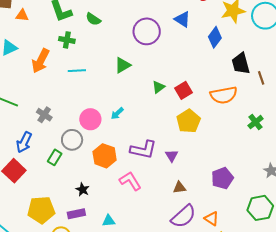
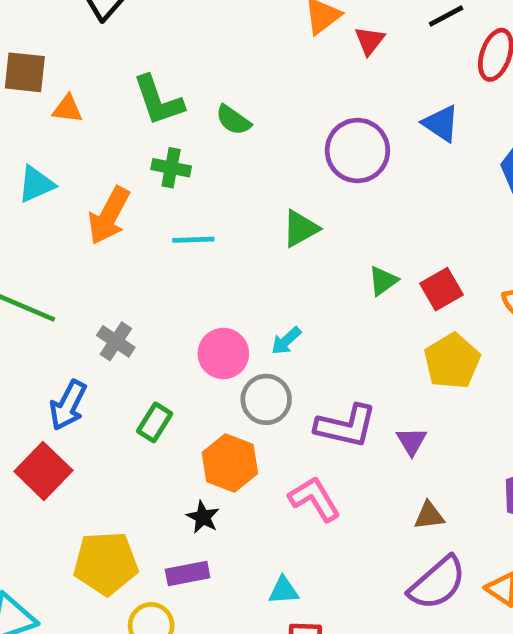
gray circle: (72, 140) -> (266, 399), moved
orange hexagon: (105, 156) -> (230, 463), moved
green rectangle: (55, 157) -> (155, 422), moved
cyan triangle: (109, 221) -> (283, 590), moved

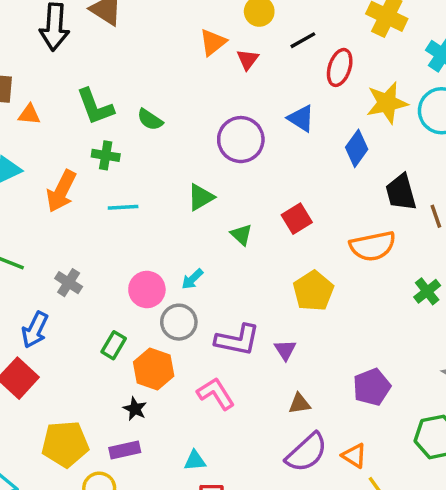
green triangle: (383, 281) -> (241, 235), moved, turned -40
red square: (442, 289) -> (297, 219), moved
green rectangle: (155, 422) -> (114, 345), moved

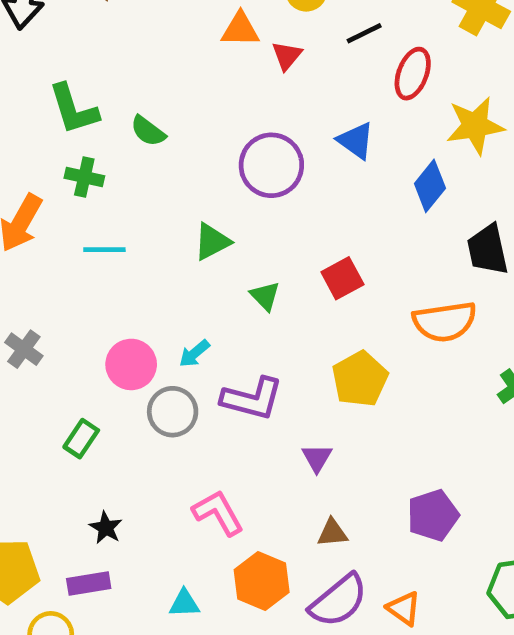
orange triangle: (213, 42) -> (240, 29), turned 36
purple L-shape: (237, 340) -> (252, 399), moved
orange hexagon: (154, 369) -> (262, 581), moved

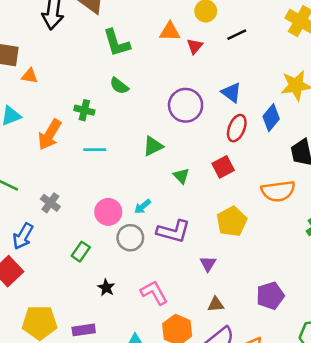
red ellipse: (413, 74) -> (237, 128), moved
green L-shape: (74, 109) -> (116, 43), moved
black star: (106, 528) -> (106, 288), moved

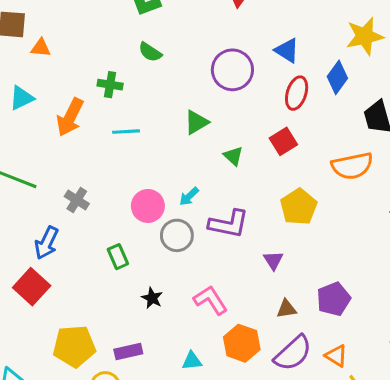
green rectangle: (81, 252) -> (118, 257), turned -54
purple pentagon: (270, 296) -> (334, 299), moved

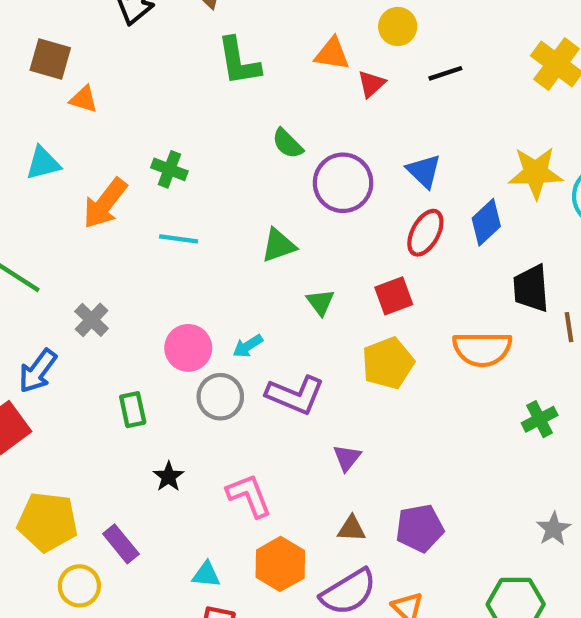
green semicircle: (150, 52) -> (288, 144), moved
yellow pentagon: (299, 207) -> (388, 363), moved
purple rectangle: (128, 351) -> (121, 544), turned 52

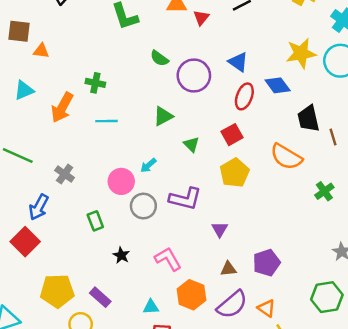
blue diamond: (486, 222) -> (278, 85), turned -75
cyan arrow: (248, 346) -> (148, 165), moved
orange semicircle: (482, 349) -> (286, 157), turned 40

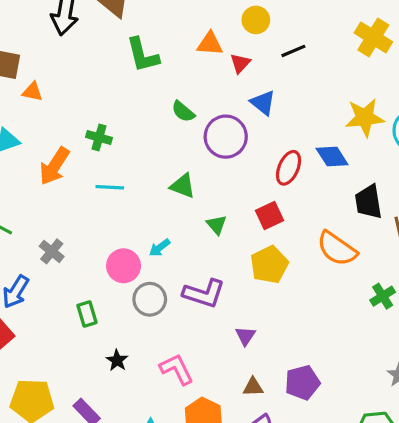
blue triangle: (238, 62) -> (263, 103), moved
green triangle: (163, 116) -> (183, 186), turned 45

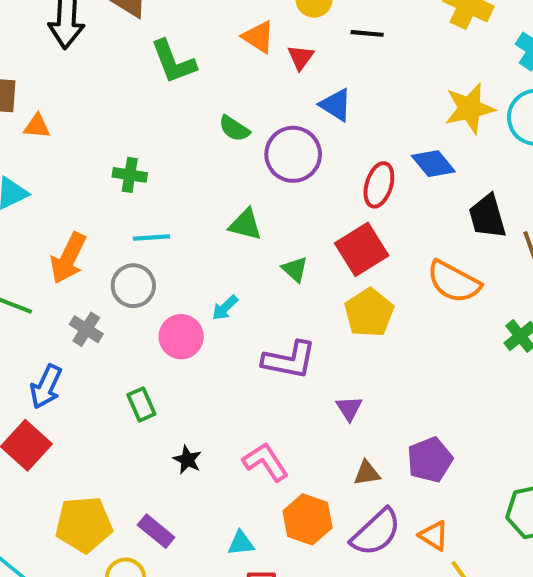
orange triangle: (210, 44) -> (258, 37), turned 36
black line: (293, 51) -> (367, 33), turned 35
orange arrow: (54, 166) -> (68, 258), moved
red square: (269, 216) -> (362, 249), size x1.4
gray circle: (150, 299) -> (133, 286), moved

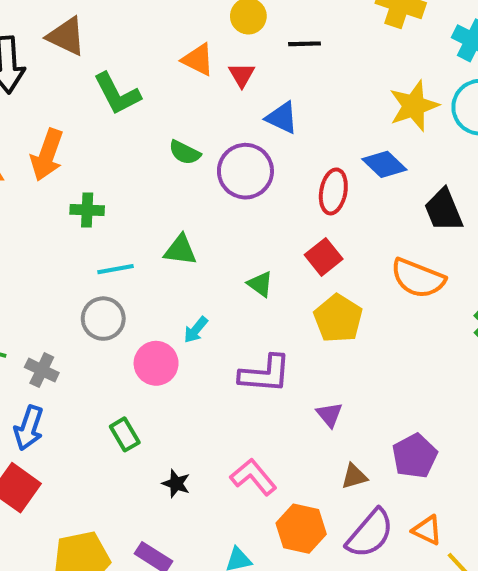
green triangle: (245, 225) -> (180, 250), moved
red square: (362, 249) -> (324, 257), size x0.7
orange arrow: (68, 258) -> (47, 155), moved
gray cross: (86, 329) -> (42, 370), moved

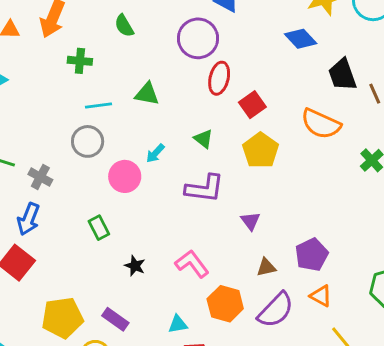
green semicircle: (185, 152) -> (124, 26), moved, turned 30
red ellipse: (333, 191) -> (219, 78), moved
green triangle: (260, 284) -> (203, 139), moved
orange triangle: (427, 530) -> (321, 296), moved

